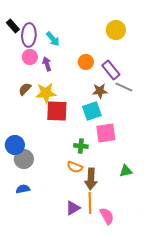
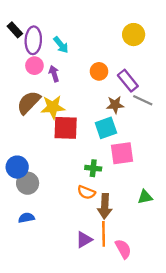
brown semicircle: (25, 89) -> (29, 103), size x1.6

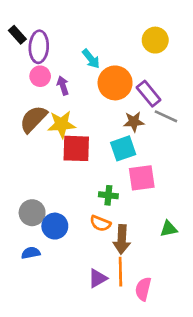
cyan arrow: (61, 45) -> (91, 59), moved
orange circle: (99, 71) -> (115, 83), size x1.6
blue circle: (17, 167) -> (55, 226), moved
pink semicircle: (123, 249) -> (143, 289), turned -138

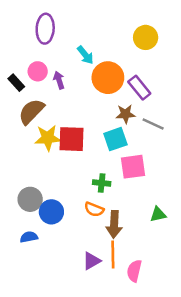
black rectangle: (17, 35) -> (16, 83), moved
purple ellipse: (39, 47) -> (45, 29), moved
gray line: (166, 116) -> (153, 124), moved
yellow star: (62, 124) -> (48, 138), moved

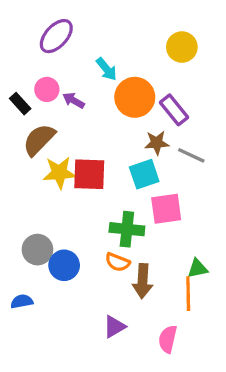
purple ellipse: (45, 29) -> (56, 36), turned 40
purple arrow: (59, 80) -> (74, 100), turned -42
green cross: (102, 183) -> (127, 229), size x1.5
blue semicircle: (29, 237) -> (22, 301), moved
orange line: (113, 255) -> (188, 294), moved

